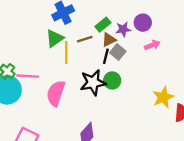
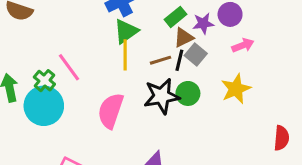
green triangle: (55, 38) -> (126, 31), moved
brown line: (85, 39) -> (161, 60), moved
pink line: (28, 76) -> (69, 67), moved, turned 50
yellow star: (163, 97) -> (236, 89), moved

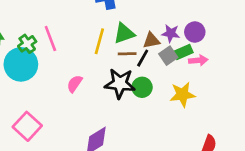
green rectangle: (176, 17) -> (183, 52), moved
green triangle: (126, 31) -> (124, 33), moved
gray square: (196, 55) -> (168, 56), moved
pink semicircle: (111, 111) -> (75, 84), size x0.6

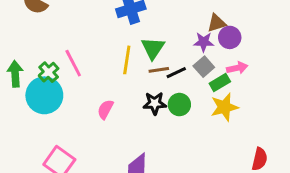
green triangle: (124, 33) -> (153, 48), turned -30
brown triangle: (151, 40) -> (217, 23), moved
green rectangle: (183, 52) -> (220, 82), moved
black line: (143, 58) -> (176, 73), turned 42
black star: (120, 83) -> (155, 103), size x0.7

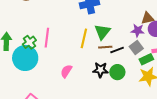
pink line: (73, 63) -> (47, 38), turned 30

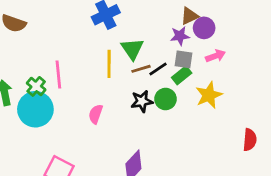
gray square: (136, 47) -> (183, 59), turned -32
green rectangle: (146, 59) -> (182, 75), moved

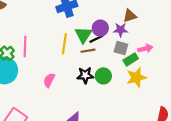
purple circle: (204, 28) -> (100, 28), moved
black line: (158, 69) -> (96, 39), moved
green rectangle: (182, 75) -> (131, 59), moved

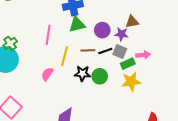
green triangle: (83, 35) -> (77, 24), moved, turned 36
black line: (96, 39) -> (105, 51), moved
yellow line: (64, 44) -> (65, 56), moved
pink line: (25, 47) -> (48, 35), moved

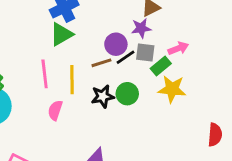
green triangle: (77, 24) -> (61, 34), moved
purple circle: (102, 30) -> (116, 44), moved
pink line: (48, 35) -> (45, 74), moved
yellow star: (131, 82) -> (172, 89), turned 30

